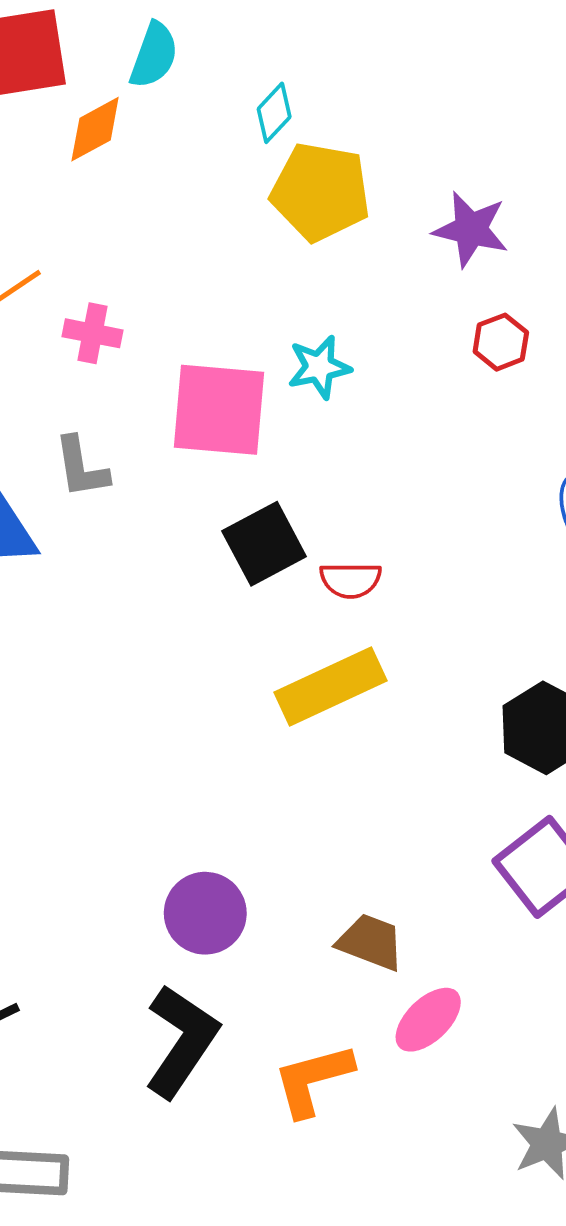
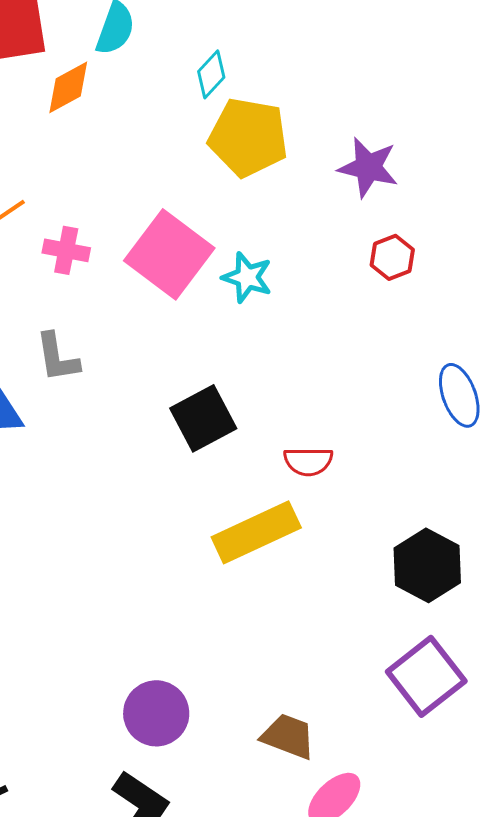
cyan star: (319, 367) -> (247, 277), turned 30
pink square: (219, 410) -> (169, 254), moved, turned 32
red semicircle: (351, 580) -> (308, 461), moved

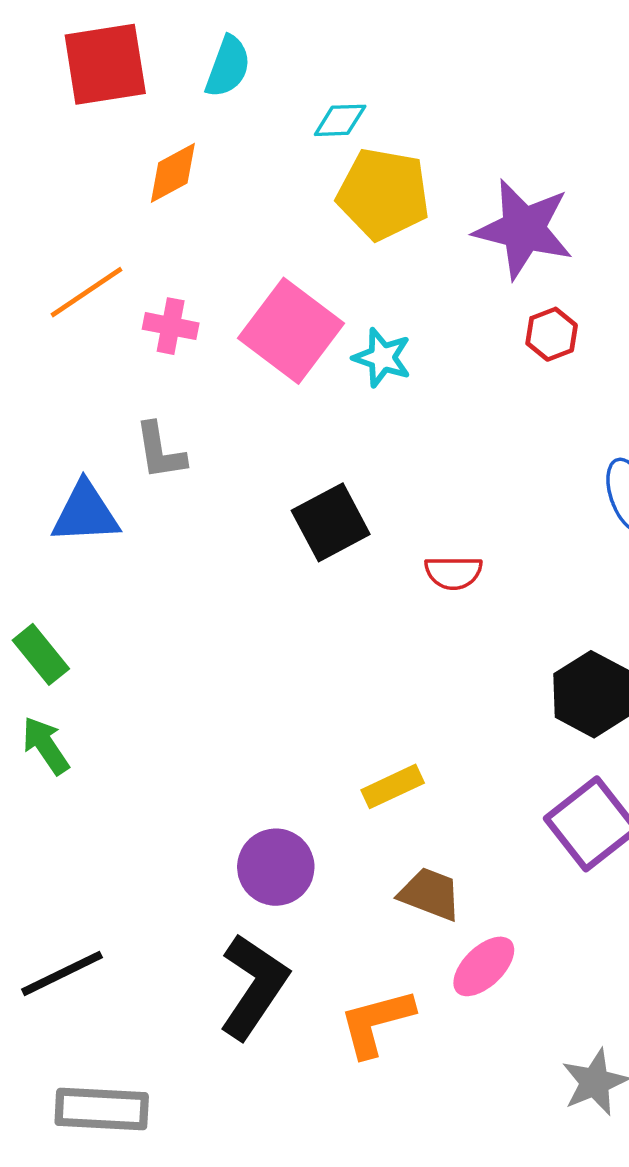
cyan diamond: (211, 74) -> (340, 120), turned 45
orange diamond: (68, 87) -> (173, 173), moved
purple star: (368, 167) -> (524, 229), size x1.4
yellow rectangle: (256, 532) -> (393, 786), moved, size x0.6

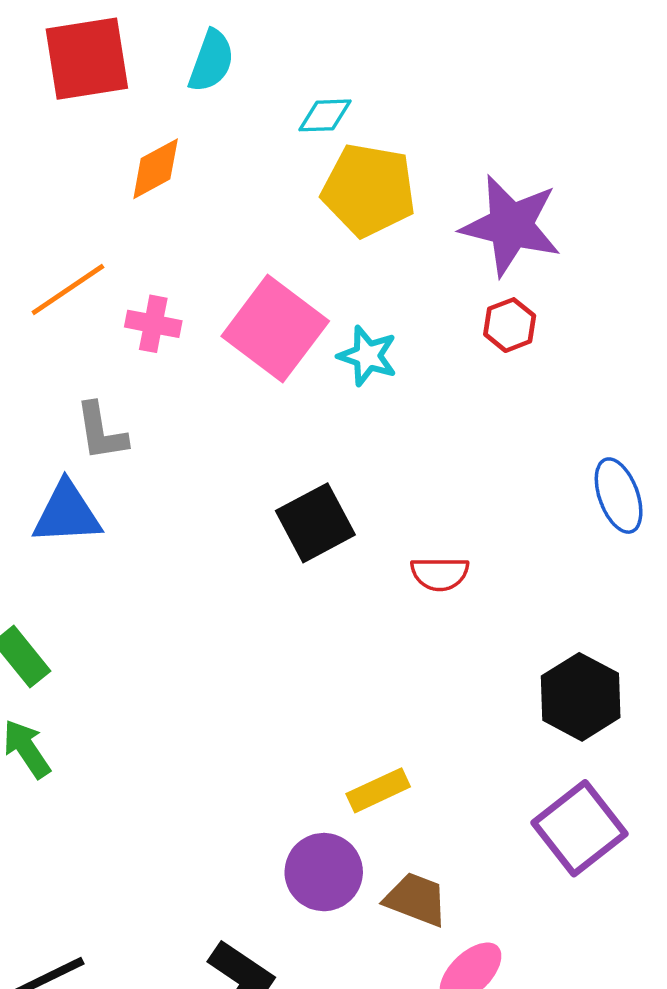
red hexagon: (552, 334) -> (510, 325), moved
gray L-shape: (160, 451) -> (101, 432), moved
purple circle: (276, 867) -> (324, 872), moved

